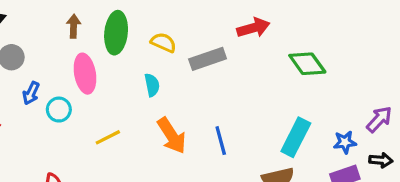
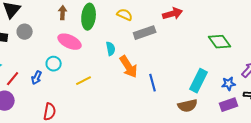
yellow semicircle: (163, 43) -> (125, 15), moved
green diamond: (307, 64) -> (220, 42), moved
pink ellipse: (85, 74) -> (70, 42), turned -55
blue arrow: (31, 93) -> (37, 78), moved
orange arrow: (172, 136) -> (129, 67), moved

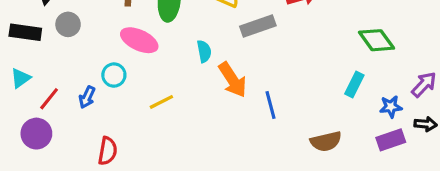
cyan rectangle: (199, 81) -> (354, 85), moved, size x0.7

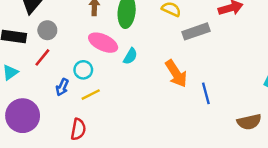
cyan semicircle: (204, 51) -> (130, 56), moved, turned 42
red line: (49, 99) -> (42, 57), moved
yellow line: (161, 102) -> (91, 95), moved
purple circle: (36, 134) -> (23, 116), size x1.4

